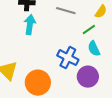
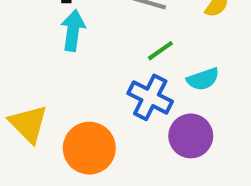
green line: (89, 30) -> (160, 51), moved
cyan semicircle: (94, 49) -> (203, 79), turned -84

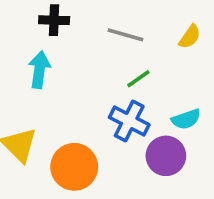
cyan arrow: (73, 30) -> (39, 70), moved
cyan semicircle: (203, 79) -> (186, 119), moved

